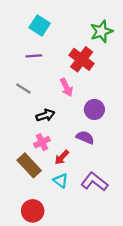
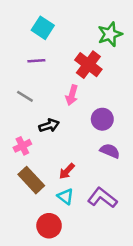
pink arrow: (66, 87) -> (72, 95), turned 42
purple semicircle: (85, 137) -> (110, 151), moved
pink cross: (42, 142) -> (22, 146), moved
red circle: (33, 211) -> (49, 226), moved

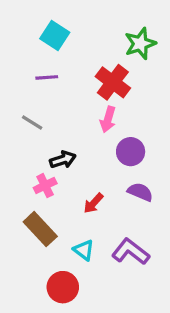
pink arrow: (72, 95) -> (108, 119), moved
pink cross: (22, 146) -> (45, 186), moved
red arrow: (67, 171) -> (93, 203), moved

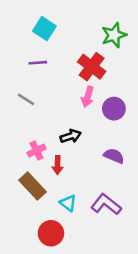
purple circle: (131, 152) -> (114, 109), moved
black arrow: (63, 160) -> (71, 136), moved
red arrow: (93, 203) -> (57, 165), moved, turned -42

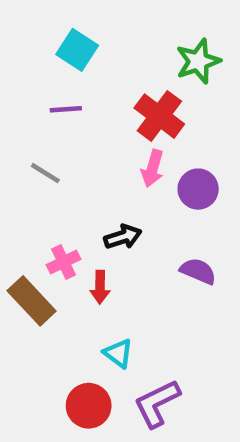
brown rectangle: (33, 186) -> (32, 301), moved
purple L-shape: (106, 204) -> (157, 403), moved, turned -64

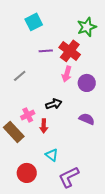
cyan square: (77, 50) -> (34, 22), turned 30
purple line: (66, 109) -> (46, 51), moved
gray line: (45, 173) -> (20, 76), turned -72
red circle: (89, 406) -> (27, 173), moved

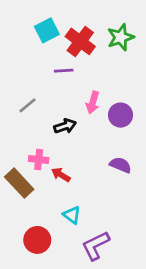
red cross: (70, 51) -> (80, 41), moved
black arrow: (54, 104) -> (65, 126), moved
pink cross: (28, 115) -> (39, 159), turned 32
red arrow: (44, 126) -> (61, 175), turned 120

